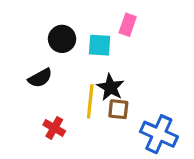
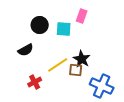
black star: (110, 87) -> (82, 59), moved
yellow line: (90, 101) -> (58, 65), turned 50
red cross: (54, 128) -> (35, 82), turned 32

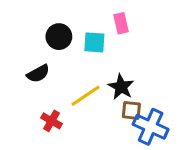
pink rectangle: (82, 16) -> (121, 23), turned -32
brown square: (76, 70) -> (131, 110), moved
red cross: (35, 82) -> (52, 121), turned -32

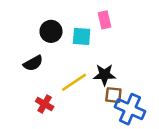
black star: (121, 87) -> (105, 75), turned -30

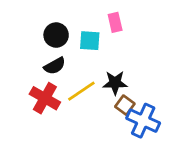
black semicircle: (33, 63) -> (55, 66), moved
brown square: (113, 95) -> (125, 105), turned 30
red cross: (45, 104) -> (45, 98), moved, size x1.5

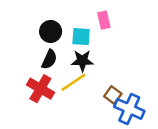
black semicircle: (55, 66) -> (49, 59), turned -36
black star: (115, 83) -> (82, 61), moved

